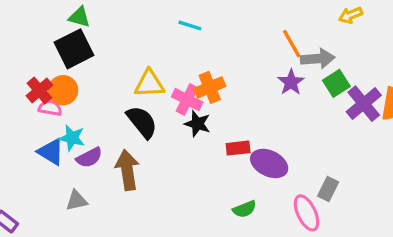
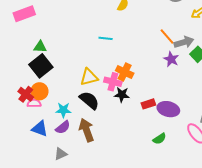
orange cross: (210, 87) -> (125, 72), turned -30
cyan star: (72, 138) -> (63, 110), moved

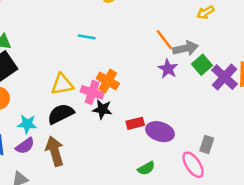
black semicircle: (89, 100) -> (61, 114), turned -70

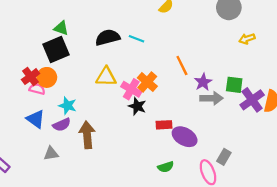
orange line: (164, 40) -> (182, 65), moved
gray arrow: (185, 48) -> (212, 98), moved
green square: (202, 65) -> (234, 85), turned 36
black semicircle: (61, 114) -> (108, 37), moved

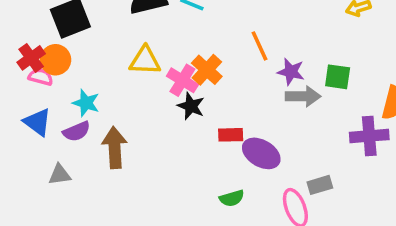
purple star: (203, 82) -> (291, 72), turned -30
purple cross: (252, 100) -> (369, 136), moved, turned 30
gray rectangle: (224, 157) -> (320, 185), turned 42

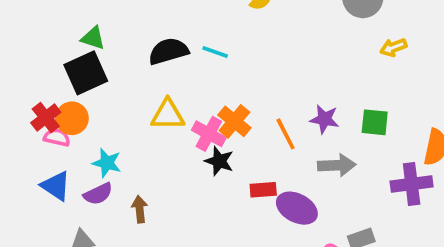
orange line: (260, 46) -> (286, 134), moved
gray arrow: (303, 96) -> (337, 165), moved
brown arrow: (115, 148) -> (140, 209), size x0.6

